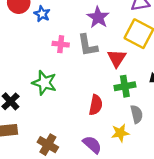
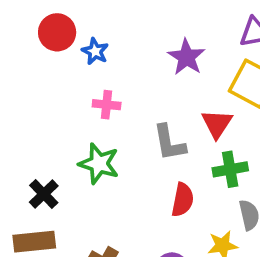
pink cross: (61, 44) -> (107, 105), moved
gray L-shape: (88, 45) -> (169, 143), moved

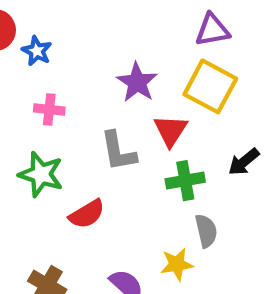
purple star: (186, 57) -> (137, 82), moved
red semicircle: (183, 200) -> (87, 214), moved, turned 48

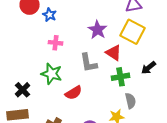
red triangle: (171, 130) -> (114, 53), turned -30

